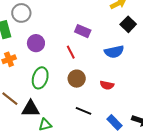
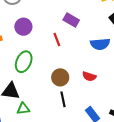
brown circle: (77, 79) -> (60, 77), moved
black line: (83, 111) -> (63, 99), turned 49

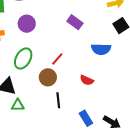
red line: (57, 40) -> (57, 59), moved, turned 56
brown circle: (60, 77) -> (48, 77), moved

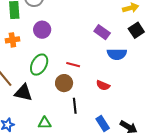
purple rectangle: (75, 22) -> (102, 32), moved
red line: (57, 59) -> (73, 65), turned 64
green triangle: (18, 105) -> (45, 123), moved

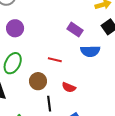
red line: (73, 65) -> (55, 60), moved
red semicircle: (103, 85) -> (69, 87), moved

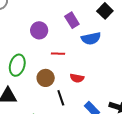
purple circle: (15, 28) -> (39, 30), moved
purple rectangle: (75, 30) -> (72, 20), turned 35

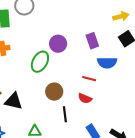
red line: (58, 54) -> (89, 79), moved
green ellipse: (17, 65) -> (40, 62), moved

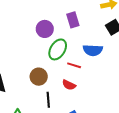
purple rectangle: (92, 41) -> (73, 20), moved
green ellipse: (40, 62) -> (58, 49), moved

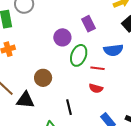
brown circle: (39, 77) -> (43, 78), moved
black line: (48, 100) -> (69, 107), moved

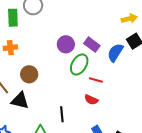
purple rectangle: (89, 24) -> (92, 45), moved, turned -35
blue semicircle: (113, 50) -> (115, 53), moved, turned 120
brown circle: (43, 78) -> (29, 74), moved

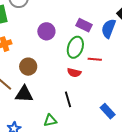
purple circle: (66, 44) -> (46, 31), moved
red semicircle: (91, 100) -> (74, 73), moved

